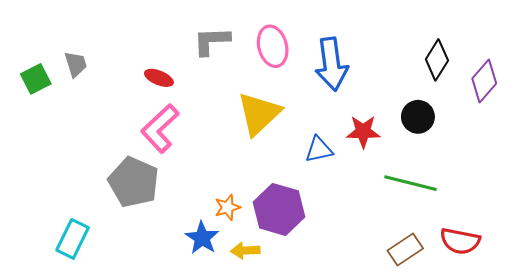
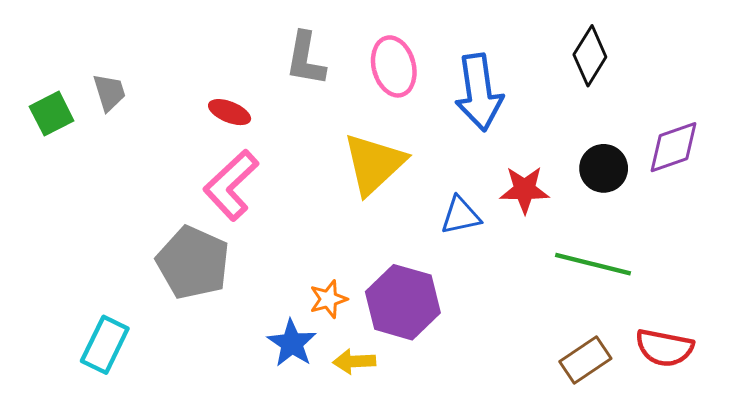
gray L-shape: (212, 41) -> (306, 59), turned -78
black diamond: (437, 60) -> (590, 56), moved
purple diamond: (484, 81) -> (674, 147), moved, turned 30

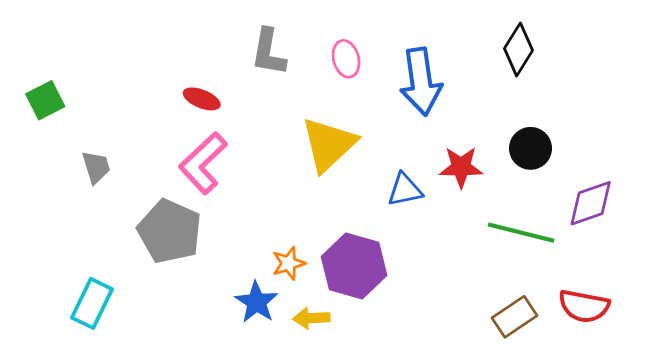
pink ellipse: (394, 66) -> (346, 59), size x0.7
gray trapezoid: (109, 92) -> (96, 167), moved
purple diamond: (674, 147) -> (591, 203), moved

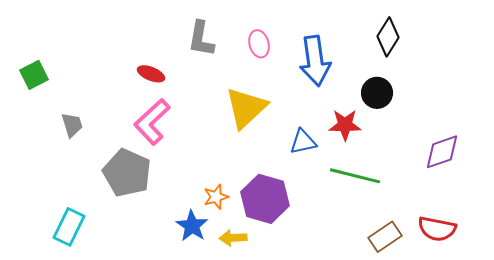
black circle: (531, 148) -> (377, 93), moved
green line: (521, 233) -> (355, 176), moved

